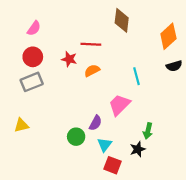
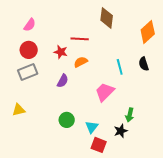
black semicircle: (174, 66) -> (144, 64), moved, turned 88
purple semicircle: (95, 123) -> (63, 81), moved

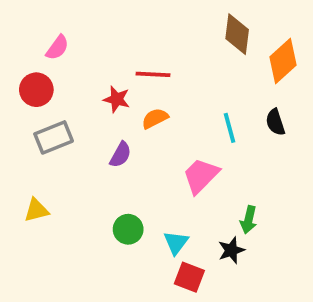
brown diamond: (107, 18) -> (237, 34), moved
red circle: (29, 50) -> (36, 90), moved

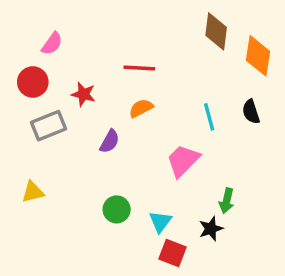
orange diamond: (283, 61) -> (258, 56), turned -39
red star: (117, 99) -> (83, 94), moved

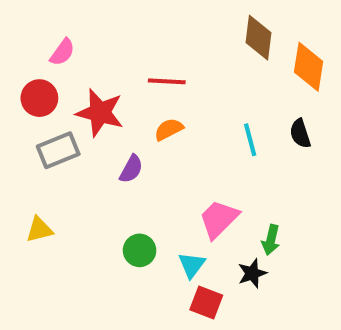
red star: (83, 94) -> (100, 113), size x1.6
pink trapezoid: (183, 161) -> (219, 219), moved

